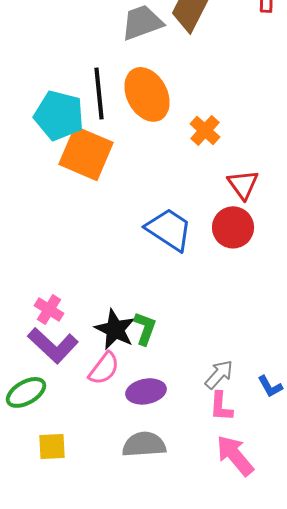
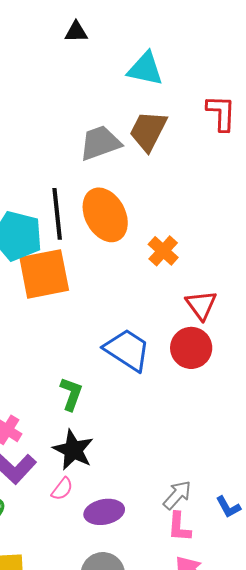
orange square: (86, 153) -> (44, 274), turned -34
green L-shape: (145, 328) -> (71, 394), moved
pink semicircle: (104, 368) -> (62, 489), size x0.7

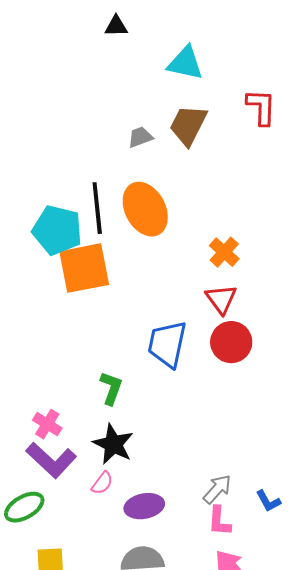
gray trapezoid: (100, 143) -> (140, 137), size x0.6
orange cross: (163, 251) -> (224, 252), moved
red triangle: (201, 305) -> (221, 299), moved
blue trapezoid: (127, 350) -> (167, 344), turned -111

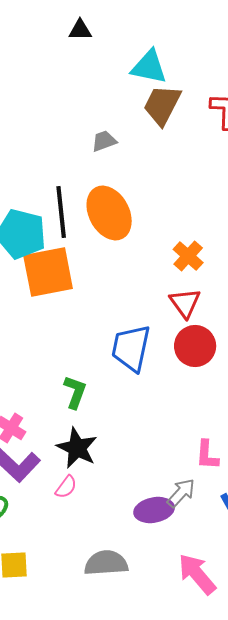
brown trapezoid: (188, 125) -> (162, 105), moved
purple ellipse: (144, 506) -> (154, 510), moved
pink L-shape: (219, 521) -> (207, 455), moved

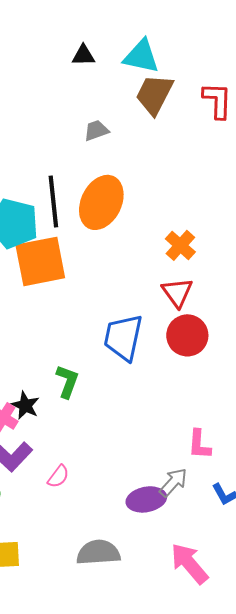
black triangle: (80, 30) -> (83, 55), moved
orange ellipse: (109, 213) -> (101, 202), turned 54
black star: (77, 448) -> (25, 405), moved, size x0.7

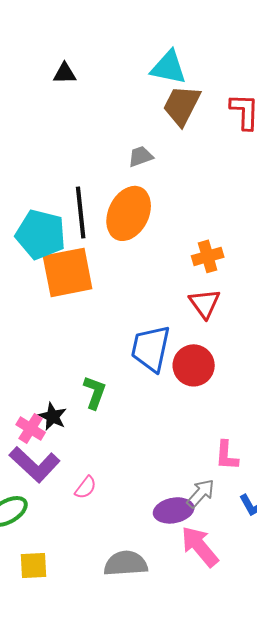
black triangle: (83, 55) -> (65, 73), moved
gray trapezoid: (96, 130) -> (141, 156), moved
orange cross: (180, 245) -> (208, 256), turned 32
red circle: (187, 335) -> (194, 365), moved
pink arrow: (189, 563) -> (200, 546), moved

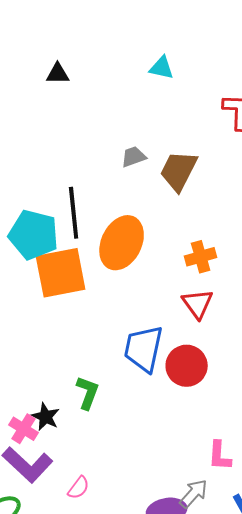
cyan triangle: (169, 67) -> (162, 68), size x0.7
brown trapezoid: (182, 105) -> (179, 171), moved
orange ellipse: (129, 213) -> (122, 243), moved

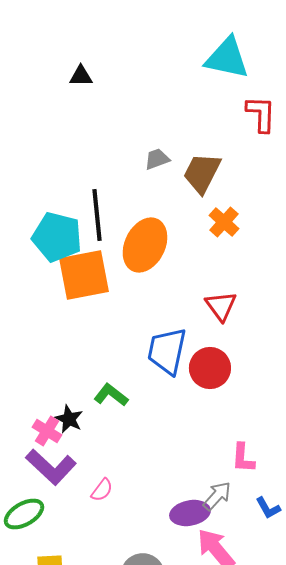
cyan triangle: (162, 68) -> (227, 58), moved, size x1.8
orange cross: (201, 257) -> (224, 222), moved, turned -32
green L-shape: (88, 393) -> (111, 395), turned -72

